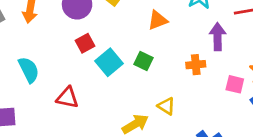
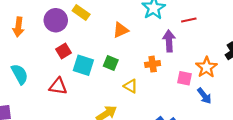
cyan square: (109, 62) -> (83, 65), turned -30
red triangle: (67, 98) -> (58, 86), moved
yellow triangle: (166, 106) -> (131, 86), moved

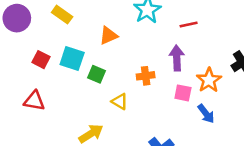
purple circle: (56, 20) -> (17, 18), moved
purple arrow: (169, 41) -> (177, 58), moved
red square: (63, 51) -> (41, 60), turned -32
cyan square: (83, 65) -> (72, 59), moved

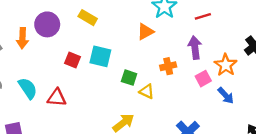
orange triangle: (108, 36) -> (145, 32), moved
green square: (97, 74) -> (129, 78), moved
pink square: (183, 93) -> (203, 79), turned -35
red triangle: (34, 101) -> (57, 98), moved

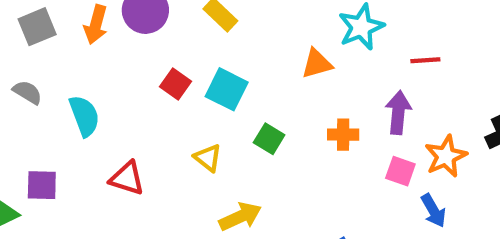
pink square: (203, 79) -> (400, 171), turned 35
yellow triangle: (147, 91) -> (208, 158), moved
red triangle: (57, 98) -> (127, 178), moved

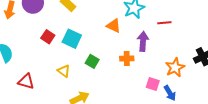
orange triangle: (317, 64) -> (114, 26), turned 42
purple arrow: (398, 112) -> (143, 41), moved
pink square: (400, 171) -> (153, 84), moved

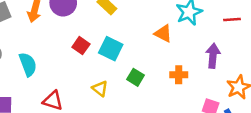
red line: (164, 23) -> (232, 19), moved
purple arrow: (143, 41) -> (213, 56), moved

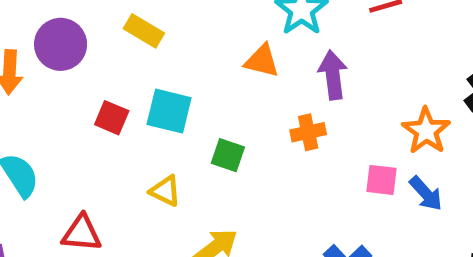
purple arrow: (213, 56) -> (333, 75), moved

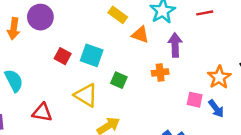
yellow rectangle: (144, 31) -> (118, 15), moved
yellow triangle: (165, 191) -> (86, 95), size x1.5

